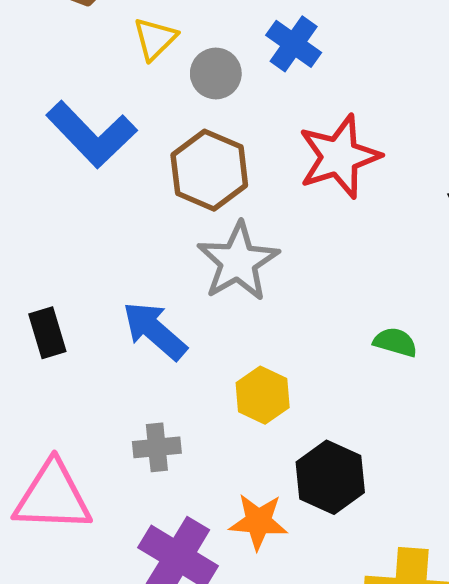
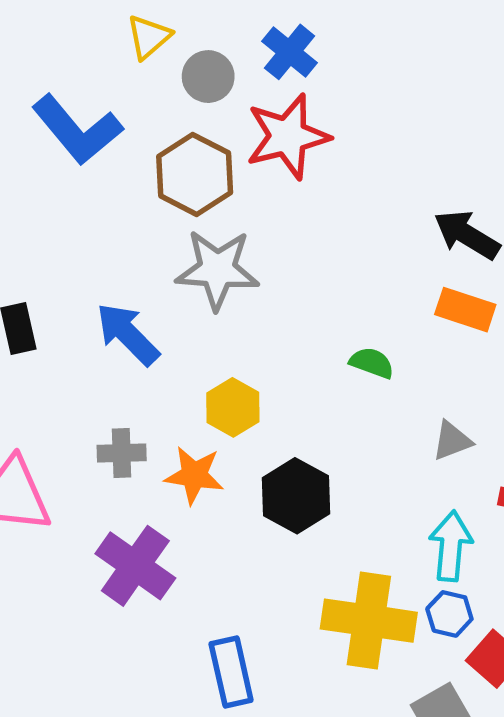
red star: (339, 157) -> (288, 136), moved
gray star: (238, 262) -> (217, 270), turned 30
orange star: (258, 522) -> (194, 475), moved

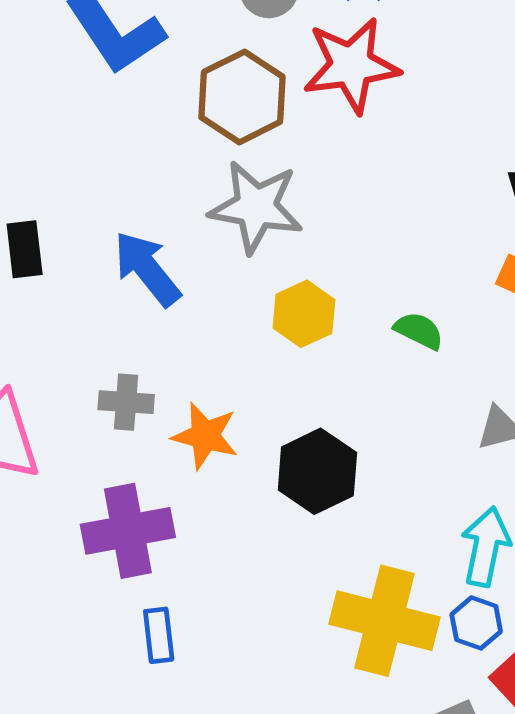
yellow hexagon: (233, 407) -> (304, 314), moved
purple cross: (135, 566) -> (128, 531), turned 38
blue rectangle: (231, 672) -> (159, 635), moved, size x0.7

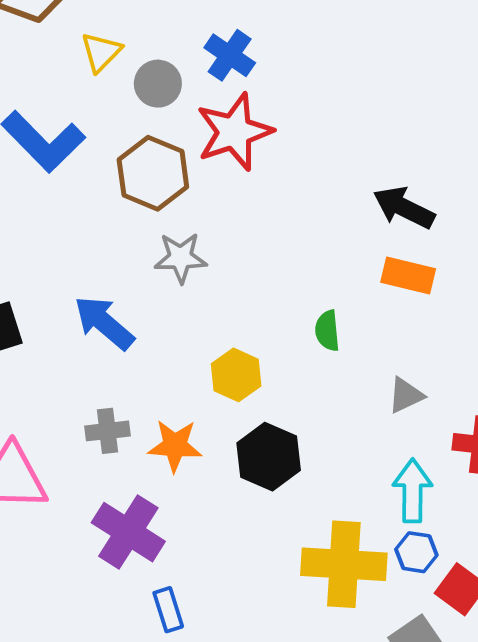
gray star: (256, 207) -> (181, 258), size x0.7
yellow hexagon: (304, 314) -> (236, 375), moved
green semicircle: (419, 331) -> (327, 331), turned -111
purple cross: (128, 531) -> (128, 532), turned -36

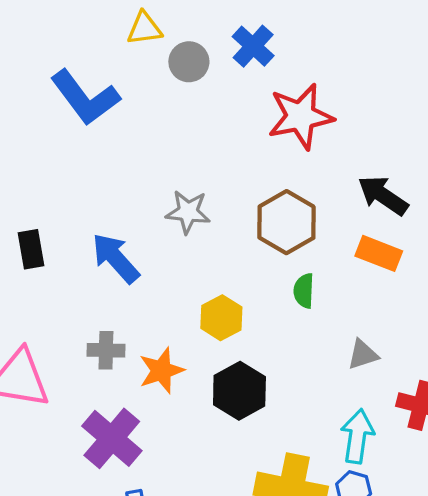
yellow triangle: (101, 52) -> (144, 28), turned 30
red star: (234, 132) -> (301, 116), moved
brown hexagon: (153, 173) -> (286, 222), moved
orange star: (175, 446) -> (161, 371), turned -30

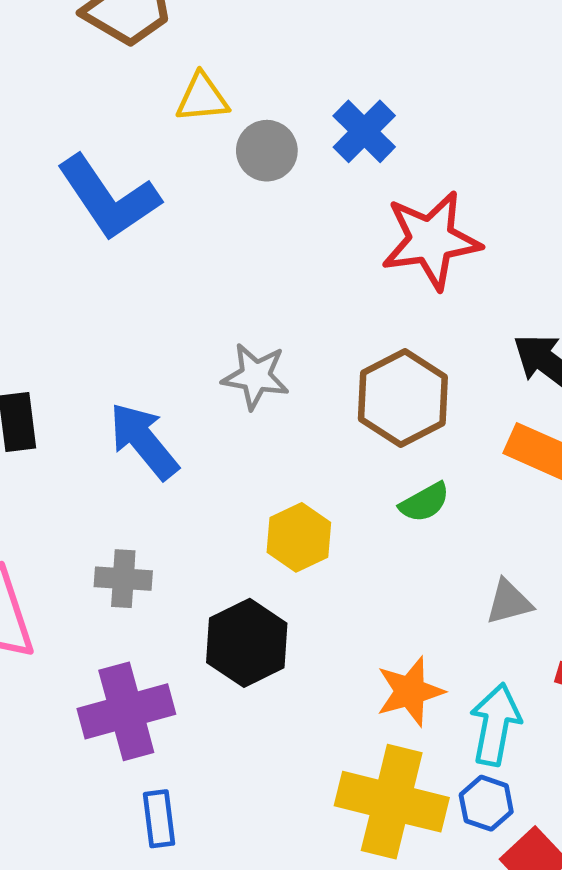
green semicircle: (304, 291) -> (425, 502), turned -124
orange star: (161, 371) -> (410, 691), moved
black hexagon: (239, 391) -> (247, 643), moved
purple cross: (112, 438) -> (126, 711), turned 32

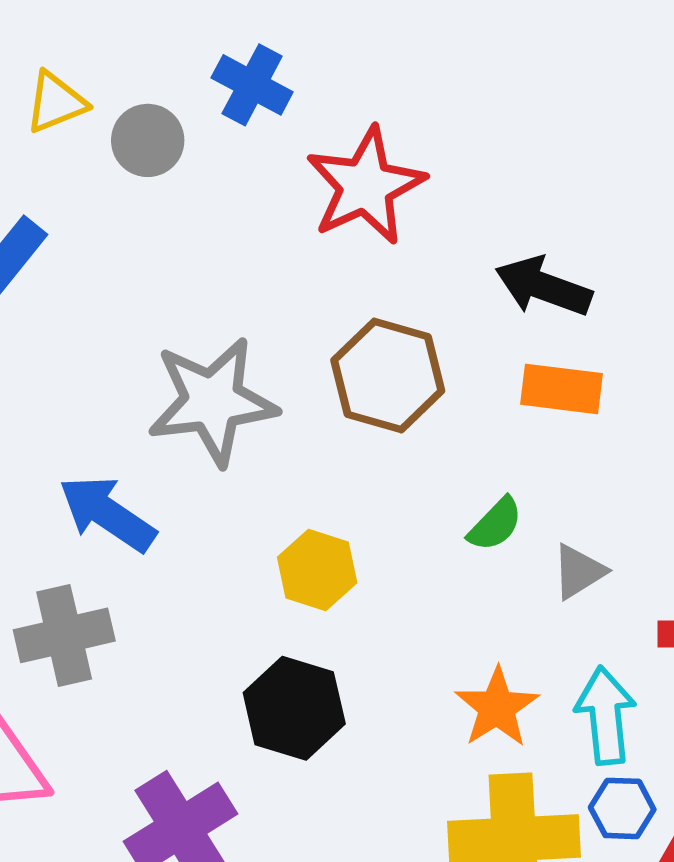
gray star: (256, 376) -> (212, 401), size x1.6
green semicircle: (425, 502) -> (495, 524), moved
gray cross: (123, 579) -> (64, 635), moved, size x1.4

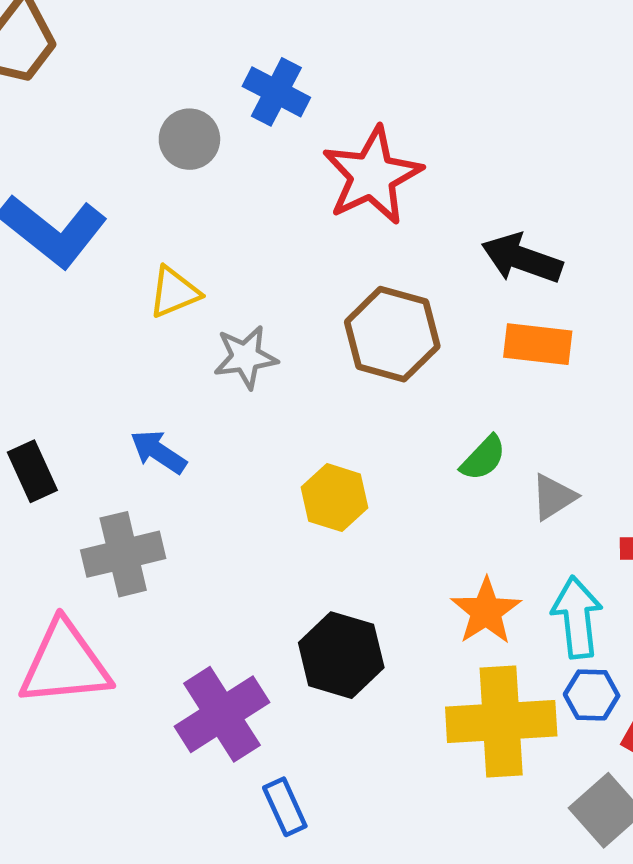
yellow triangle: (56, 102) -> (174, 292), moved
gray star: (212, 401) -> (246, 357), size x0.6
blue arrow: (107, 514) -> (158, 452), size x0.7
black hexagon: (294, 708) -> (341, 655), moved

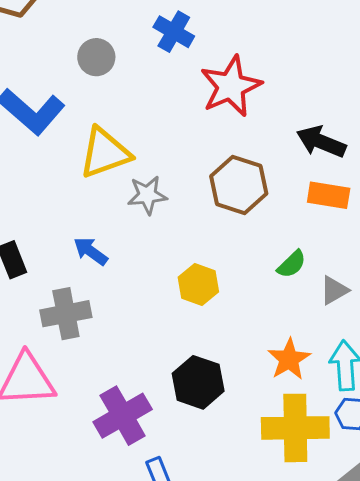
gray circle: (189, 139) -> (96, 57), moved
yellow triangle: (174, 292) -> (105, 153), size x1.6

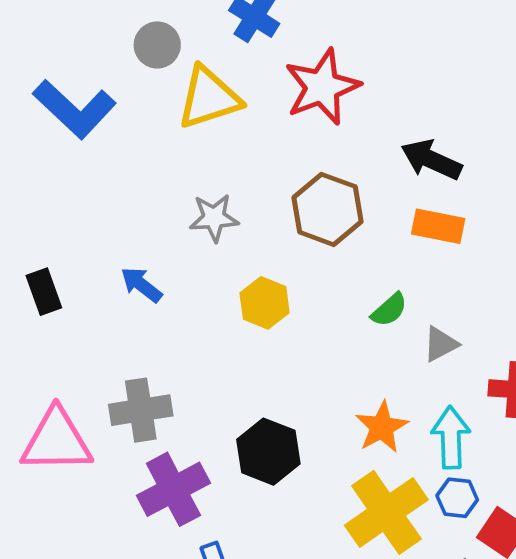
yellow triangle: (105, 153) -> (209, 98), moved
yellow hexagon: (198, 285) -> (265, 303), moved
gray cross: (66, 314) -> (141, 410), moved
yellow cross: (295, 428) -> (386, 512), turned -36

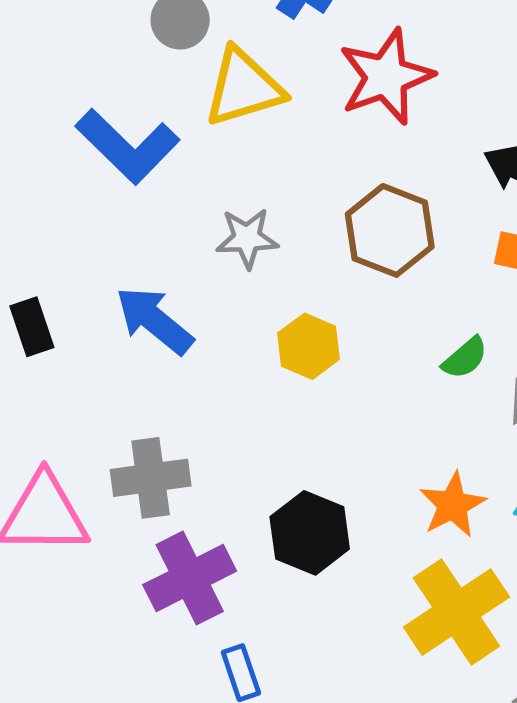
blue L-shape: (74, 109) -> (128, 146), moved
blue arrow: (141, 285) -> (154, 320), size x1.5

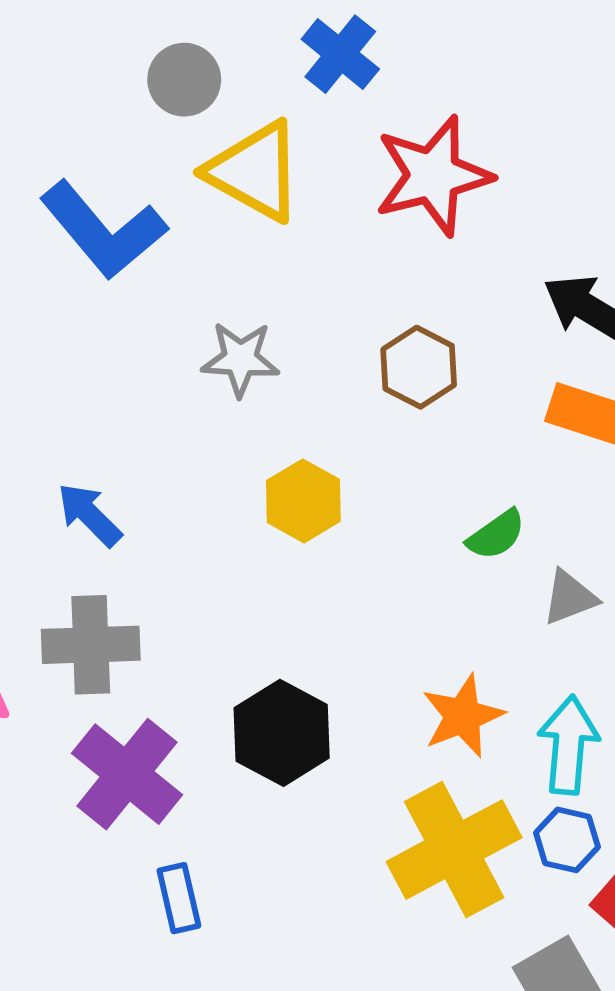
yellow triangle: (244, 87) -> (255, 171), turned 40
brown hexagon: (390, 230) -> (419, 367), size x0.7
blue arrow: (154, 320) -> (89, 515), moved, size x0.7
purple cross: (190, 578) -> (127, 774), turned -30

